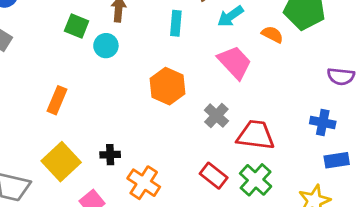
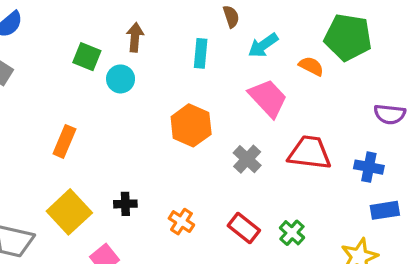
red trapezoid: (256, 135) -> (310, 153), moved
green cross: (256, 180) -> (292, 233), size x0.7
orange cross: (144, 183) -> (181, 222), moved, size x0.7

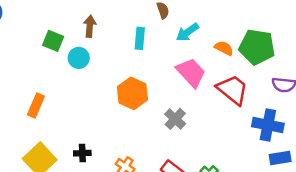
green pentagon: (348, 37) -> (257, 47), moved
red trapezoid: (310, 153) -> (233, 90), moved, turned 32
blue cross: (369, 167) -> (268, 125), size x1.4

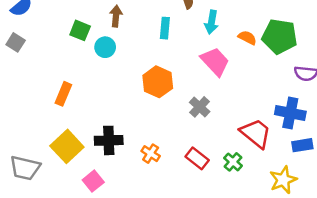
cyan arrow: (187, 32) -> (211, 22), turned -45
red trapezoid: (233, 90) -> (256, 133), moved
black cross: (82, 153) -> (109, 140), size x1.6

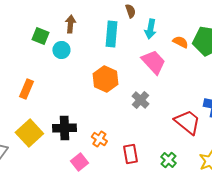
cyan rectangle: (165, 28) -> (111, 34), size x1.4
red rectangle: (197, 158) -> (130, 154), moved, turned 42
green cross: (233, 162) -> (168, 160), moved
pink square: (93, 181) -> (79, 162), moved

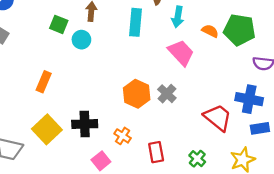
orange hexagon: (105, 79) -> (137, 94), moved

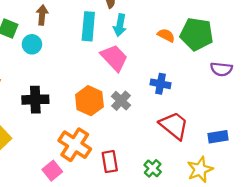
cyan arrow: (178, 17) -> (120, 25), moved
pink trapezoid: (181, 53) -> (114, 58), moved
blue cross: (249, 99) -> (160, 84), moved, size x0.7
black cross: (85, 124) -> (35, 100), moved
orange cross: (123, 136) -> (75, 145), size x1.8

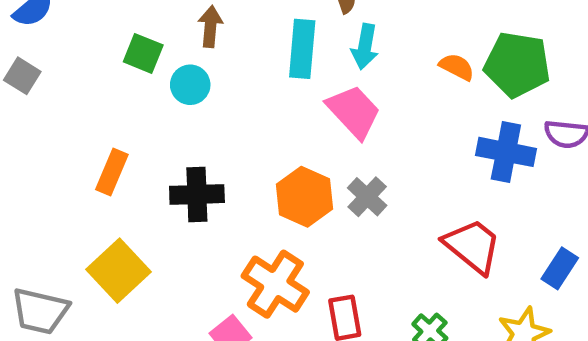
blue cross: (160, 84) -> (506, 152), moved, size x1.4
blue rectangle: (218, 137) -> (560, 268), turned -48

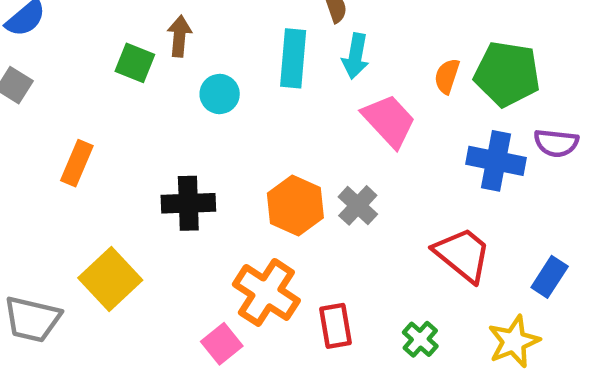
brown arrow: (210, 27) -> (179, 36), moved
orange semicircle: (457, 67) -> (447, 76), turned -99
cyan circle: (190, 85) -> (220, 94), moved
pink trapezoid: (354, 112) -> (389, 121), moved
orange rectangle: (112, 172) -> (77, 163), moved

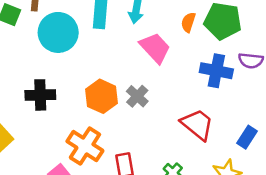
cyan circle: (220, 94) -> (58, 32), size x1.8

